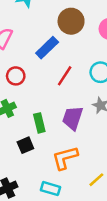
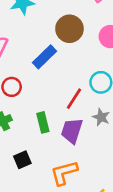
red line: (65, 76) -> (74, 99), moved
green rectangle: (39, 123) -> (43, 122), moved

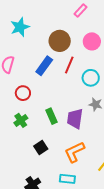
red line: (74, 99) -> (69, 65), moved

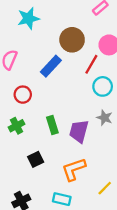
red line: (69, 65) -> (91, 64), moved

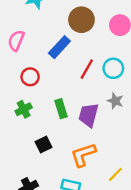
red line: (91, 64) -> (87, 69), moved

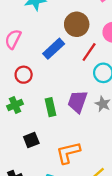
red line: (87, 69) -> (89, 52), moved
purple trapezoid: (89, 115) -> (78, 102), moved

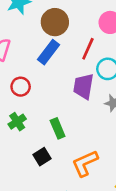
brown circle: (77, 24) -> (55, 22), moved
purple trapezoid: (78, 102) -> (83, 86), moved
green rectangle: (51, 107) -> (58, 128), moved

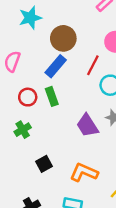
purple trapezoid: (83, 86) -> (87, 125), moved, turned -45
green rectangle: (58, 128) -> (52, 96), moved
orange L-shape: (85, 163) -> (84, 172), turned 44

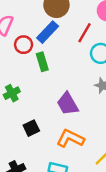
red circle: (28, 97) -> (24, 45), moved
purple trapezoid: (87, 125) -> (67, 104), moved

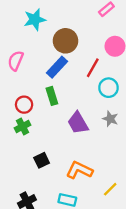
red circle: (24, 45) -> (24, 105), moved
purple trapezoid: (67, 104) -> (78, 123), moved

